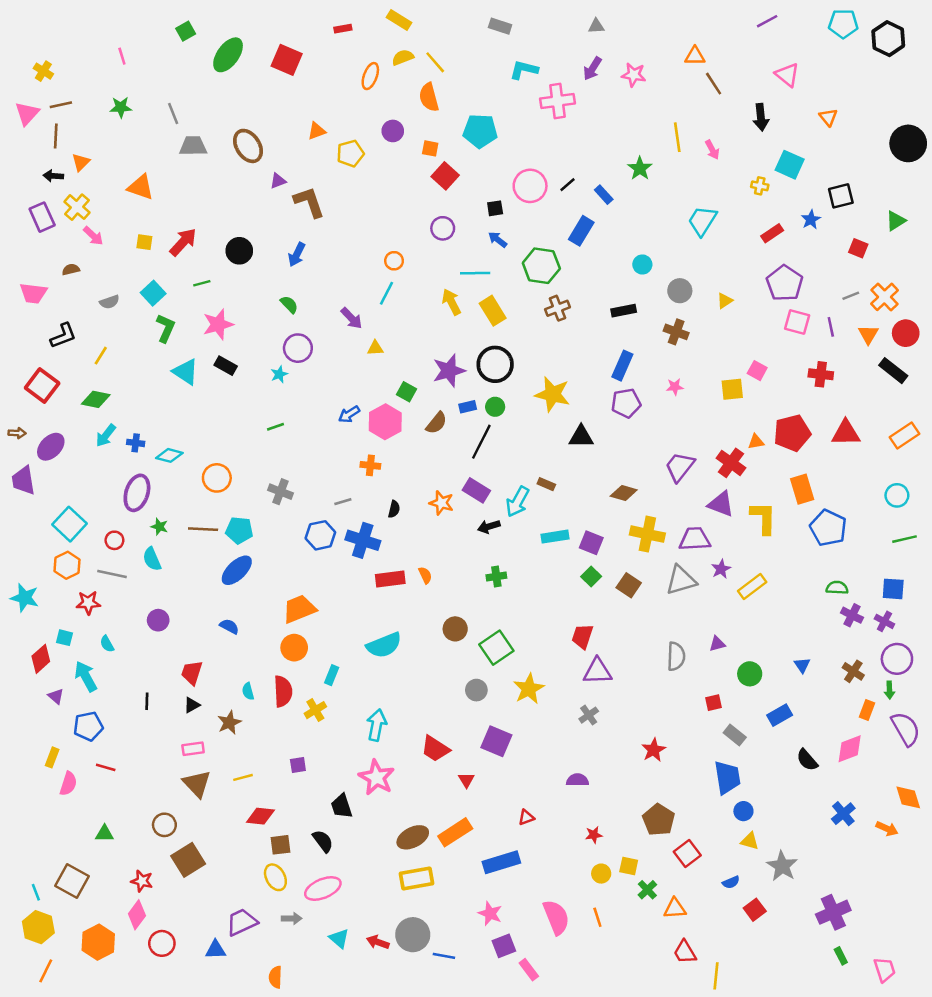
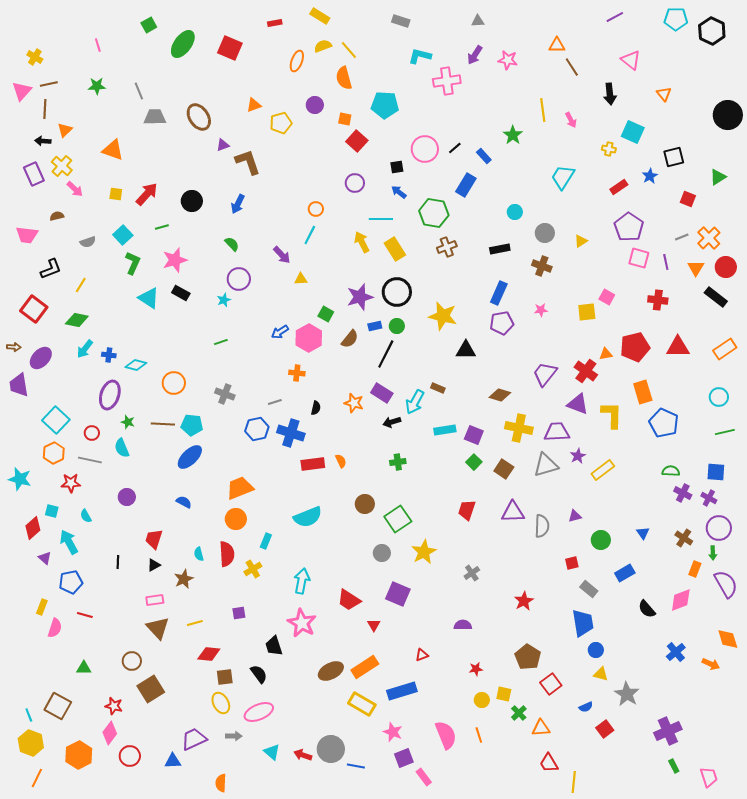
purple triangle: (597, 671) -> (513, 512), moved
yellow rectangle: (416, 879) -> (362, 704), moved, turned 40

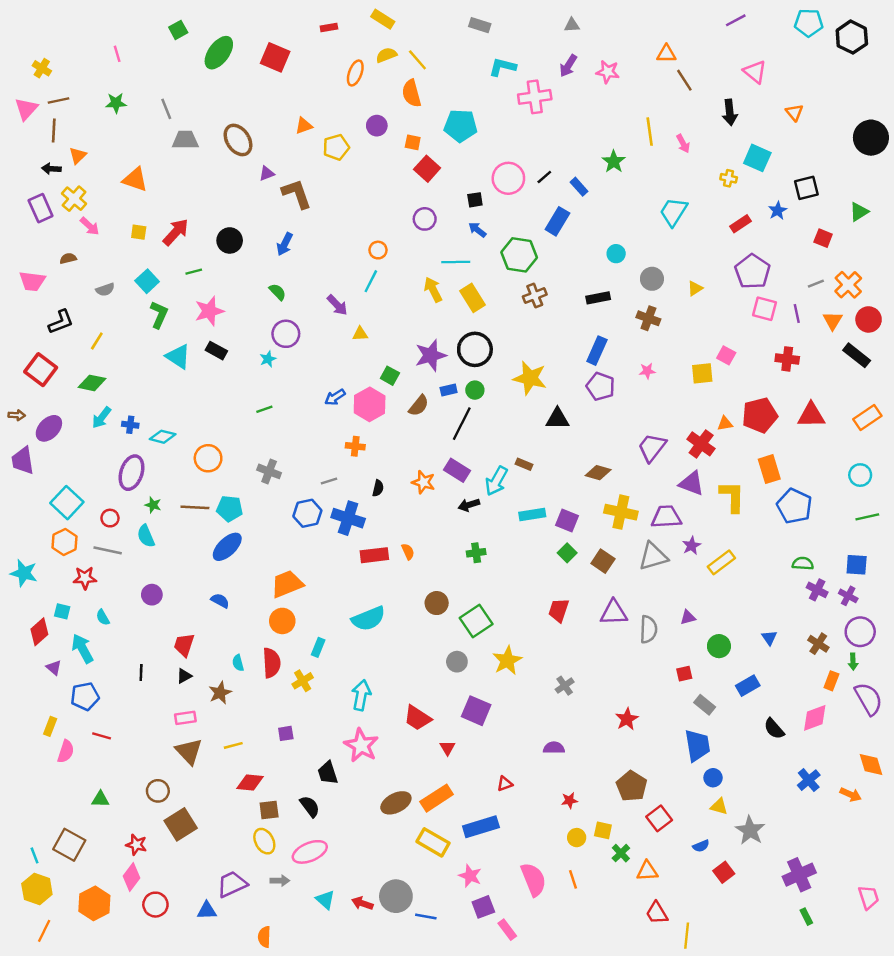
purple pentagon: (502, 323) -> (601, 386), turned 30
pink trapezoid: (709, 777) -> (869, 897), moved

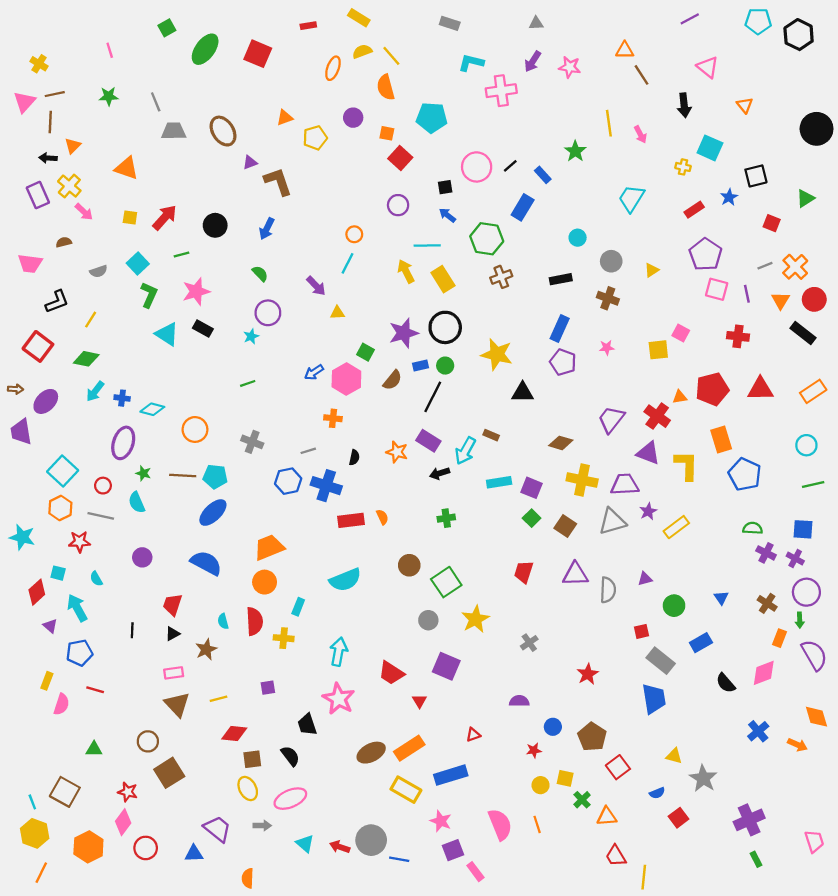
blue semicircle: (220, 601) -> (206, 563), size x1.8
yellow cross: (303, 681) -> (284, 638), turned 36
gray rectangle: (705, 705) -> (661, 661), size x1.4
blue circle: (713, 778) -> (553, 727), moved
purple trapezoid: (232, 884) -> (217, 829), turned 64

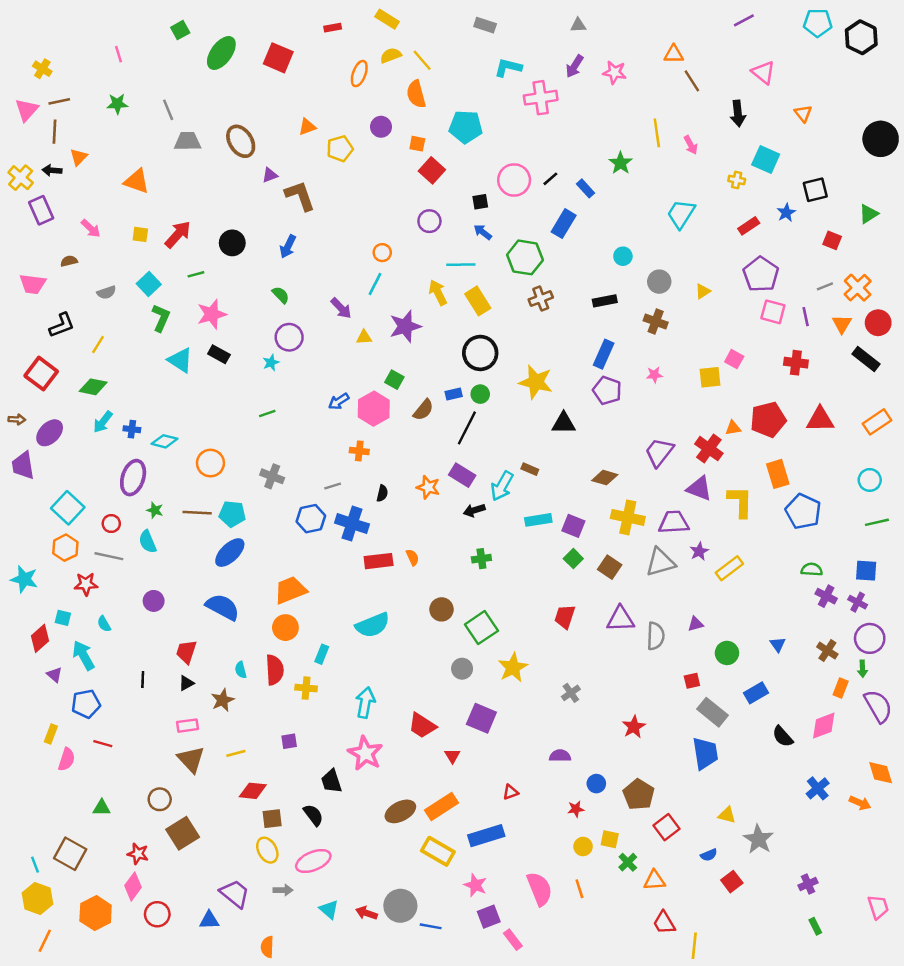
yellow cross: (69, 186) -> (21, 178), moved
purple star: (404, 333) -> (405, 326), moved
purple cross: (749, 820) -> (808, 884), size x0.6

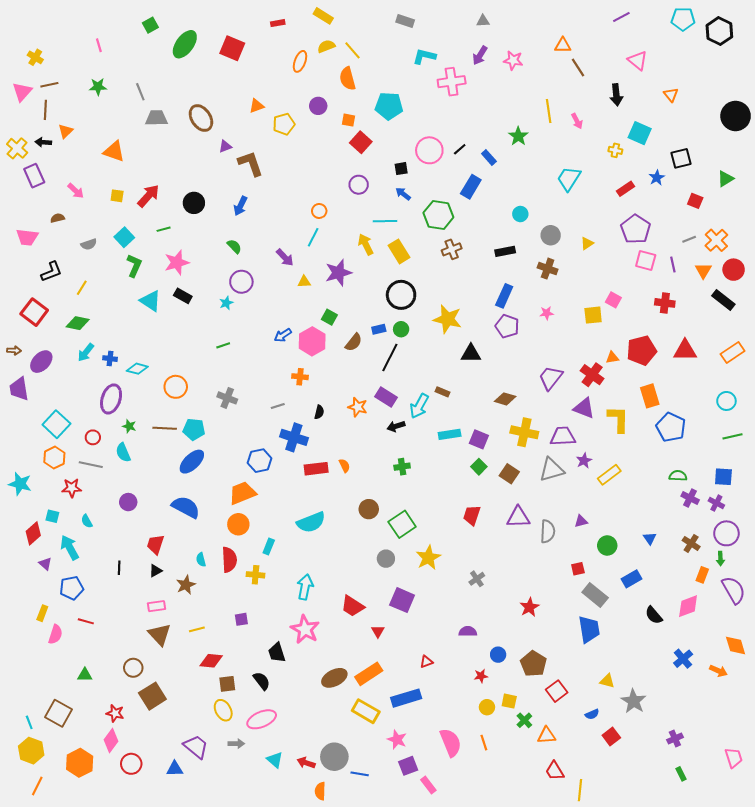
blue hexagon: (311, 519) -> (260, 461), moved
orange semicircle: (267, 947) -> (320, 791), moved

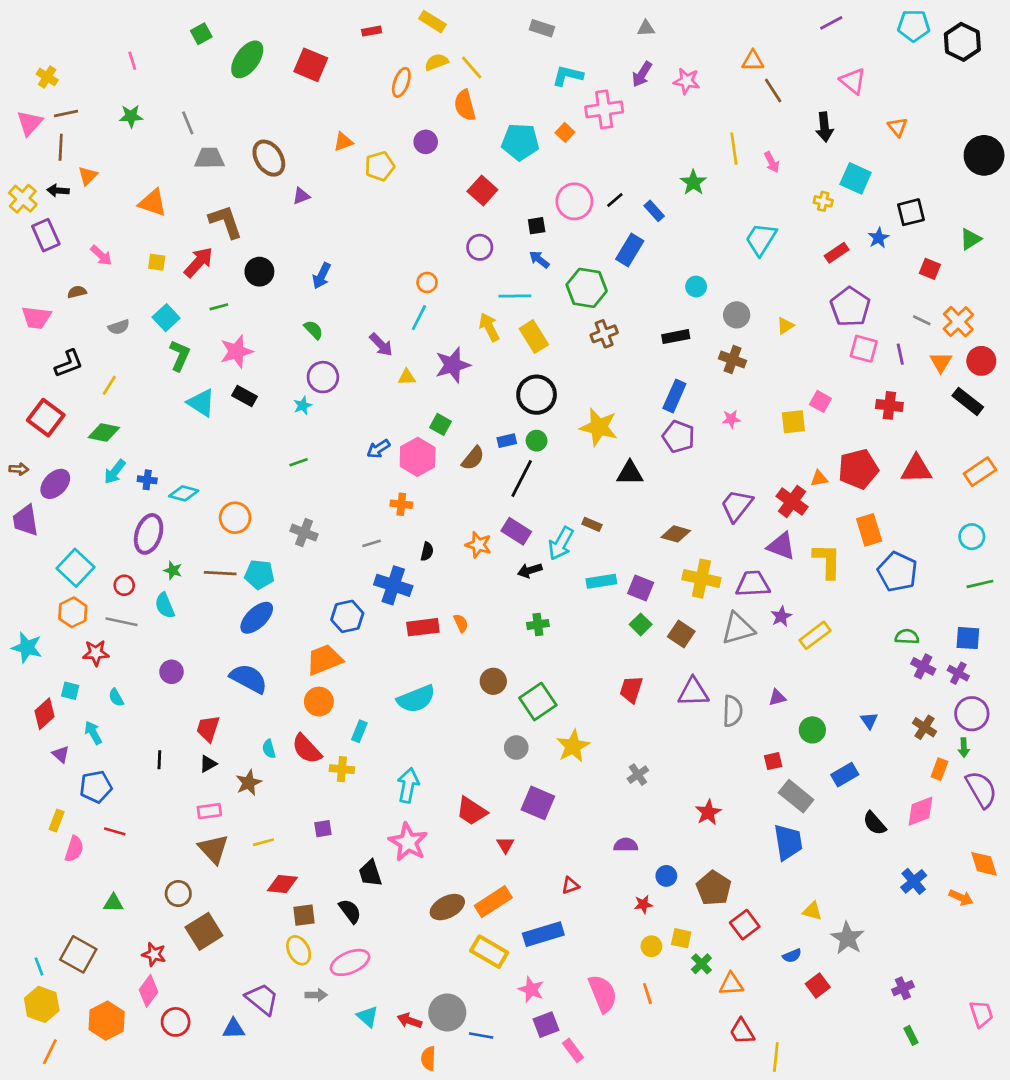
orange square: (349, 120) -> (565, 132), moved, turned 32
brown L-shape: (250, 163) -> (226, 222), moved
gray line: (689, 239) -> (922, 320), turned 48
cyan arrow: (70, 548) -> (93, 733), size x0.7
red semicircle: (229, 560) -> (307, 749), turned 140

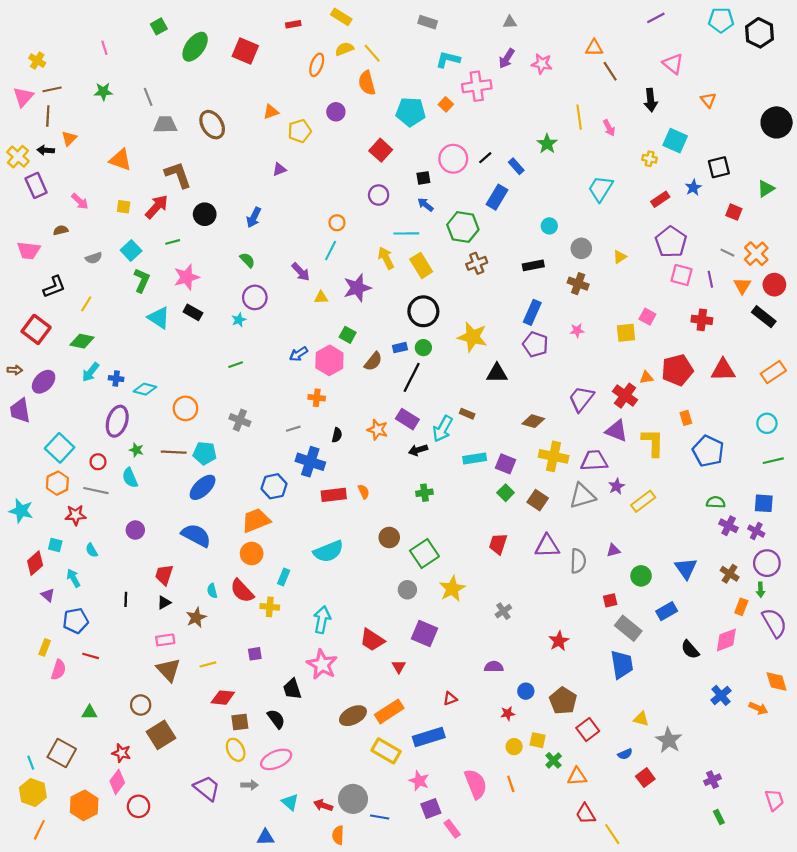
purple triangle: (301, 196) -> (279, 169), moved
orange rectangle: (869, 530) -> (686, 418), size x0.6
blue triangle: (869, 720) -> (686, 568), size x1.6
blue triangle: (234, 1029) -> (265, 837), moved
yellow line: (776, 1057) -> (612, 834), turned -40

